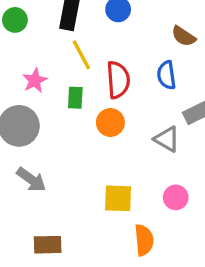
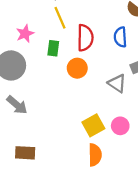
yellow square: (118, 198) -> (93, 125), moved, turned -35

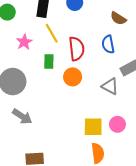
pink star: (25, 34) -> (24, 42), moved
yellow square: (93, 125) -> (93, 127), turned 36

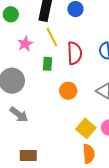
orange circle: (73, 77) -> (68, 91), moved
yellow square: (93, 127) -> (86, 128), turned 36

